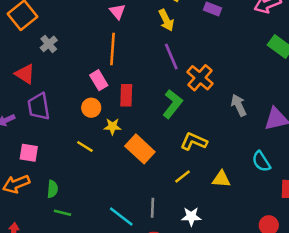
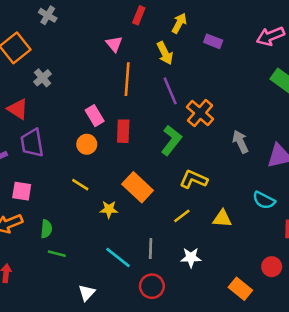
orange line: (112, 49) -> (127, 79), moved
yellow star: (112, 126) -> (109, 209), moved
cyan semicircle: (261, 161) -> (264, 200), turned -30

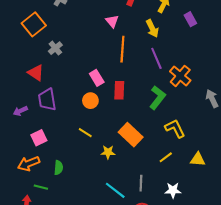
purple rectangle: (213, 41) -> (190, 19), turned 40
yellow L-shape: (194, 179) -> (175, 128), turned 40
pink square: (22, 191) -> (39, 138), turned -35
green line: (57, 254) -> (41, 187), moved

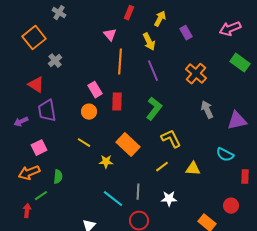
orange cross: (180, 76) -> (196, 74), moved
green line: (41, 187) -> (41, 196), turned -48

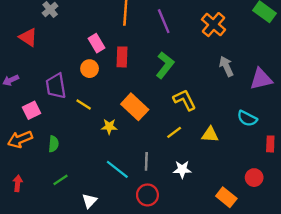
purple trapezoid: (47, 111) -> (56, 86), moved
green line: (41, 196) -> (61, 180), moved

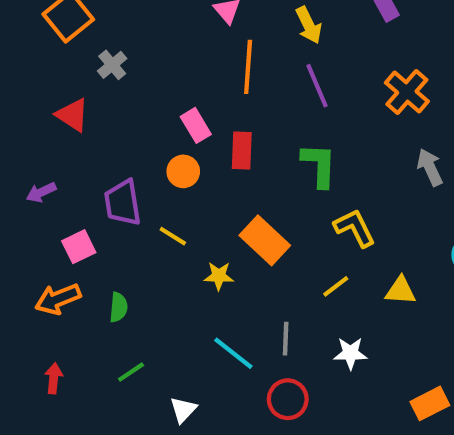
green L-shape: (165, 65) -> (319, 165), turned -36
orange rectangle: (226, 197) -> (430, 403), turned -66

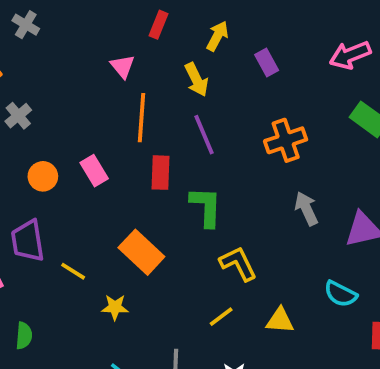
orange cross: (407, 92) -> (286, 140), turned 30
red rectangle: (242, 151) -> (160, 173), moved
orange circle: (183, 171) -> (43, 176), moved
orange rectangle: (265, 240) -> (141, 252), moved

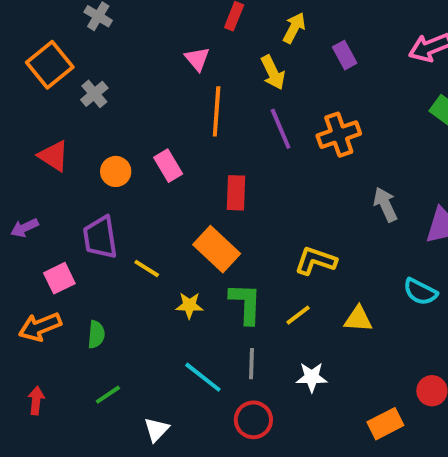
gray cross: (18, 116) -> (94, 94), moved
orange cross: (286, 140) -> (339, 135), moved
red rectangle: (160, 173) -> (236, 193), moved
green L-shape: (206, 207) -> (246, 303), moved
yellow L-shape: (238, 264) -> (316, 261), turned -45

